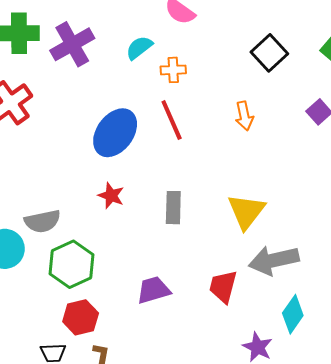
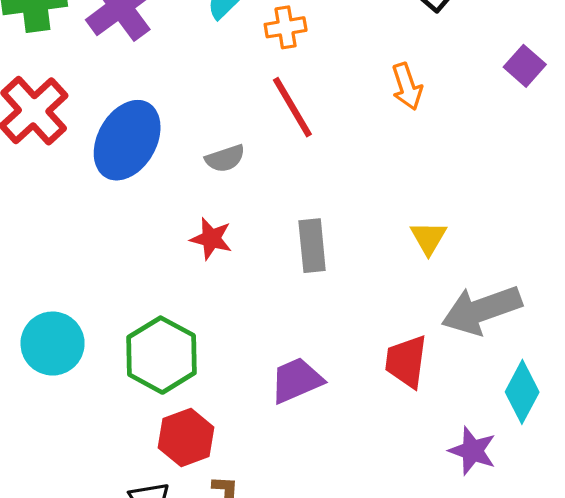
blue ellipse: (115, 133) -> (127, 140), moved
yellow triangle: (246, 211) -> (429, 238), size x0.6
gray semicircle: (42, 221) -> (225, 158), moved, size x0.7

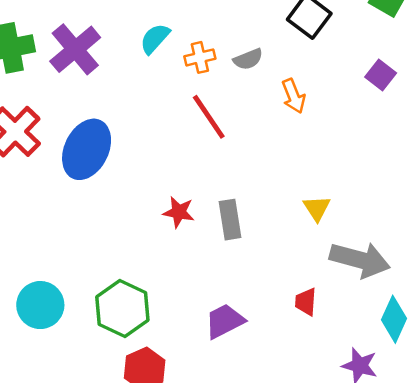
gray semicircle: (225, 158) -> (248, 59), moved
red star: (211, 239) -> (179, 212), moved
gray arrow: (482, 310) -> (360, 260), turned -142
red trapezoid: (406, 361) -> (306, 302), size x0.7

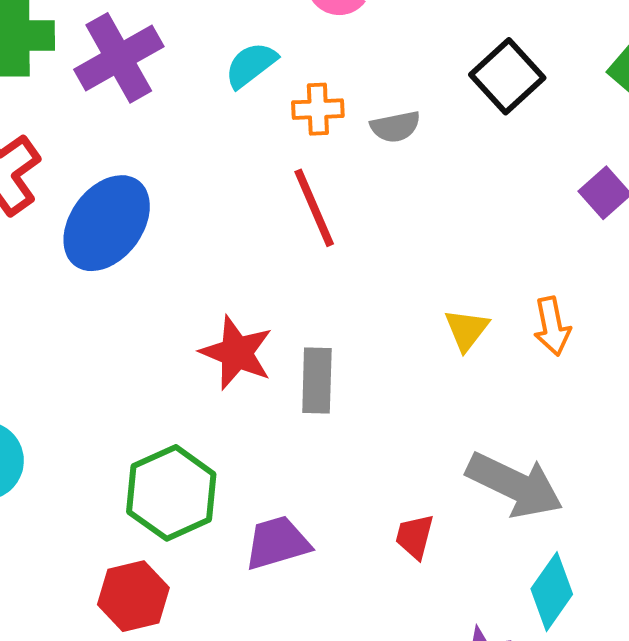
orange arrow: (293, 96) -> (552, 326), moved
yellow triangle: (317, 208) -> (467, 330), moved
red star: (179, 212) -> (237, 353), size x1.4
green hexagon: (122, 309) -> (171, 493), moved

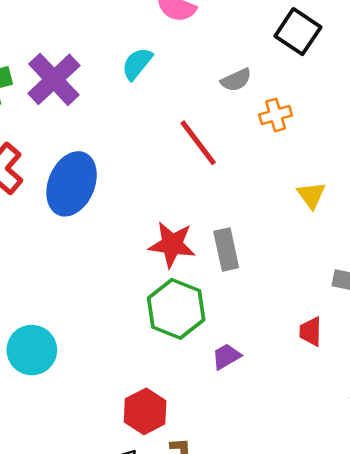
orange cross: (318, 109) -> (276, 115), moved
green hexagon: (171, 493) -> (176, 309), moved
purple trapezoid: (277, 543) -> (226, 356), size x0.7

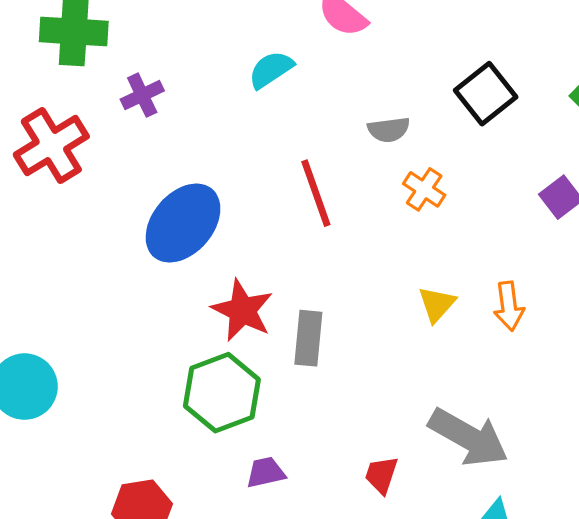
purple cross: (54, 79) -> (142, 95), moved, size x0.6
orange cross: (276, 115) -> (424, 189), turned 32
blue ellipse: (72, 184) -> (183, 223), moved

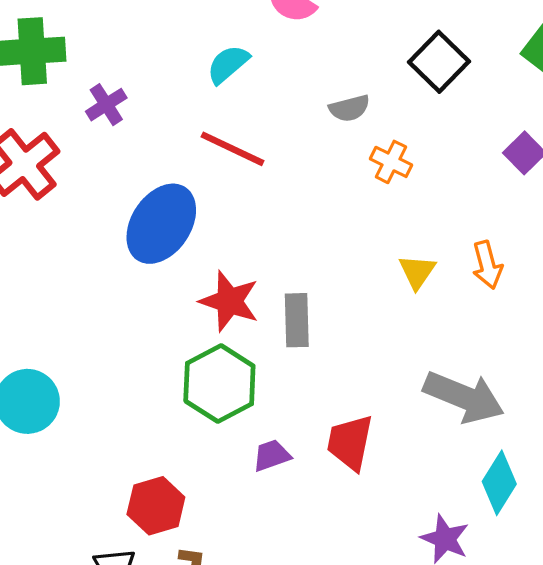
red line: (316, 193) -> (233, 149), moved, turned -38
red trapezoid: (381, 475) -> (350, 442), moved, size x1.5

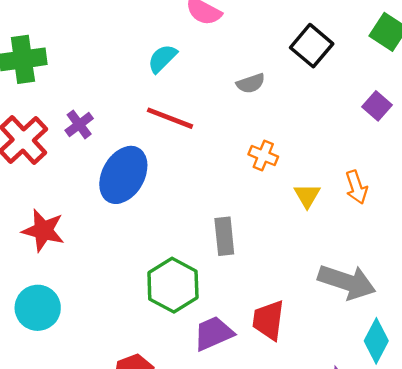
purple cross: (106, 105) -> (79, 124), moved
orange cross: (391, 162) -> (263, 156), moved
red star: (229, 301) -> (43, 230), moved
purple trapezoid: (272, 455) -> (214, 333), size x1.5

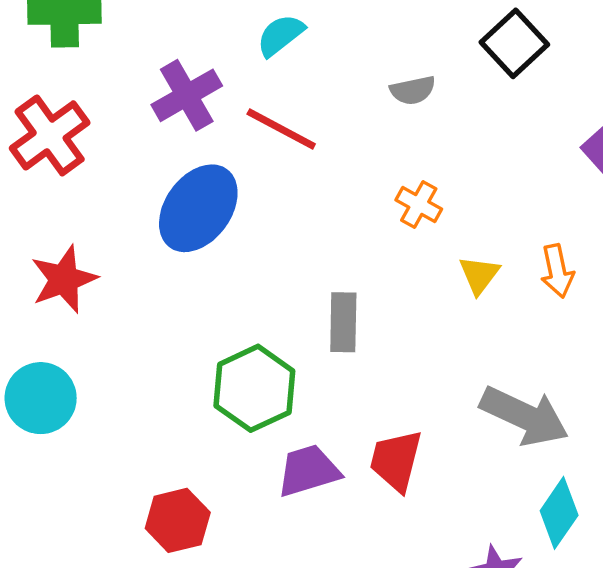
purple cross: (79, 124) -> (187, 95), moved, size x1.5
red star: (43, 230) -> (64, 279), turned 30

